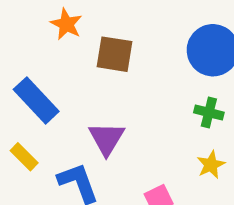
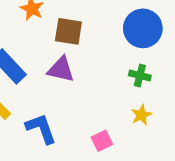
purple triangle: (106, 139) -> (61, 69), moved, turned -48

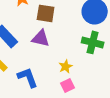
green cross: (140, 75) -> (93, 42), size x1.5
yellow star: (141, 115) -> (66, 66), moved

